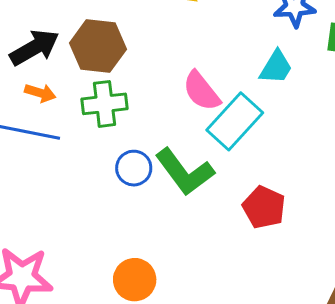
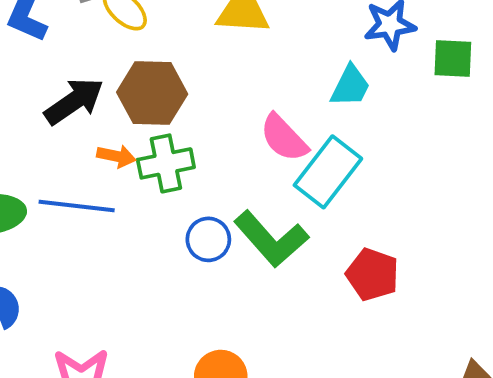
cyan trapezoid: (276, 67) -> (350, 86), moved
orange arrow: (40, 93) -> (116, 156), moved

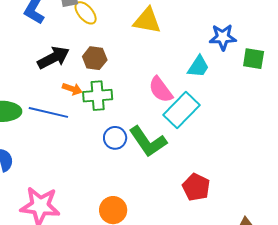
brown hexagon: (152, 93) -> (95, 58), size x0.7
red pentagon: (373, 274) -> (196, 187), moved

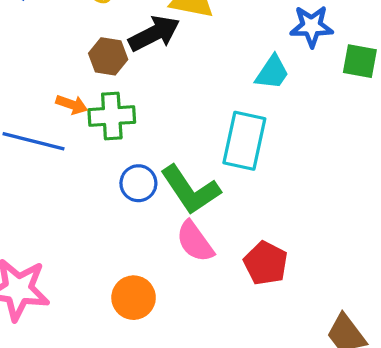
black arrow: (53, 58) -> (154, 34), moved
pink semicircle: (161, 90) -> (195, 241), moved
cyan rectangle: (182, 110) -> (244, 141), turned -33

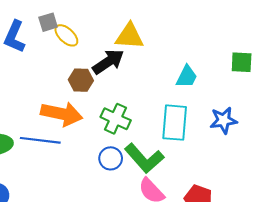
blue star: (312, 26) -> (223, 120), moved
orange arrow: (72, 105) -> (62, 114), size x2.0
green cross: (112, 116) -> (116, 119), moved, turned 36

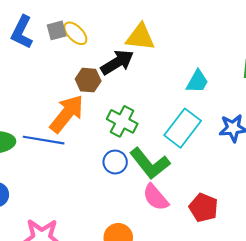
gray square: (48, 22) -> (57, 30), moved
orange arrow: (62, 114) -> (67, 114), turned -66
cyan rectangle: (175, 123) -> (183, 128), turned 30

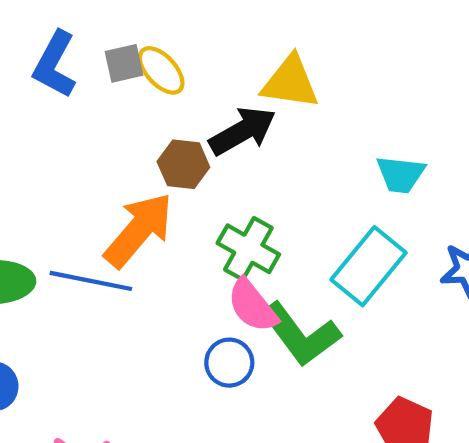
cyan trapezoid: (197, 81) -> (401, 174), turned 65
blue circle: (115, 162) -> (229, 363), moved
pink semicircle: (156, 197) -> (252, 306), moved

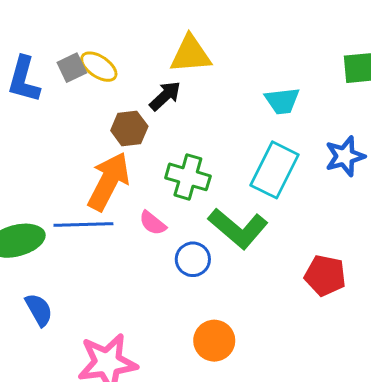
black arrow: (243, 131) -> (165, 96), size x0.7
pink semicircle: (252, 306) -> (153, 223), moved, size x0.7

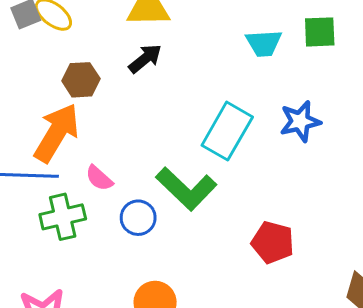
black arrow: (165, 96) -> (145, 59), moved
cyan trapezoid: (282, 101) -> (264, 43), moved
green cross: (188, 177) -> (63, 217), moved, turned -33

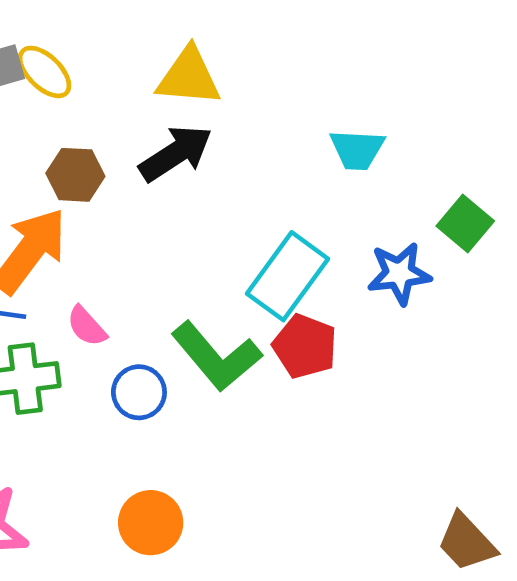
green square: (320, 32) -> (465, 223), moved, turned 36
black arrow: (145, 59) -> (176, 153), size x1.4
red pentagon: (273, 242) -> (305, 346), moved

